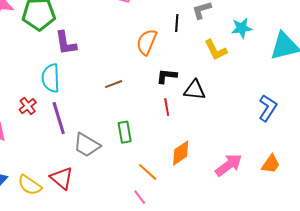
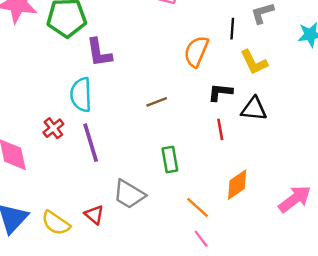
yellow L-shape: (216, 50) -> (254, 62), moved
gray trapezoid: (87, 145) -> (129, 194), moved
red triangle: (62, 178) -> (94, 215), size x0.7
pink line: (140, 197) -> (201, 239), moved

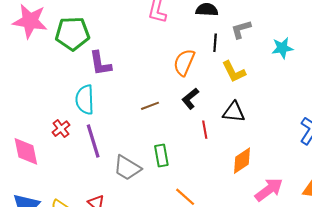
black L-shape: (220, 92) -> (190, 99), moved, turned -45
orange diamond: (237, 185) -> (242, 161), moved
gray trapezoid: (129, 194) -> (127, 168), moved

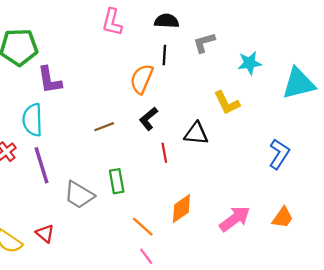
black line: (215, 43) -> (164, 55), moved
yellow L-shape: (234, 72) -> (227, 103), moved
orange diamond: (242, 161) -> (181, 208), moved

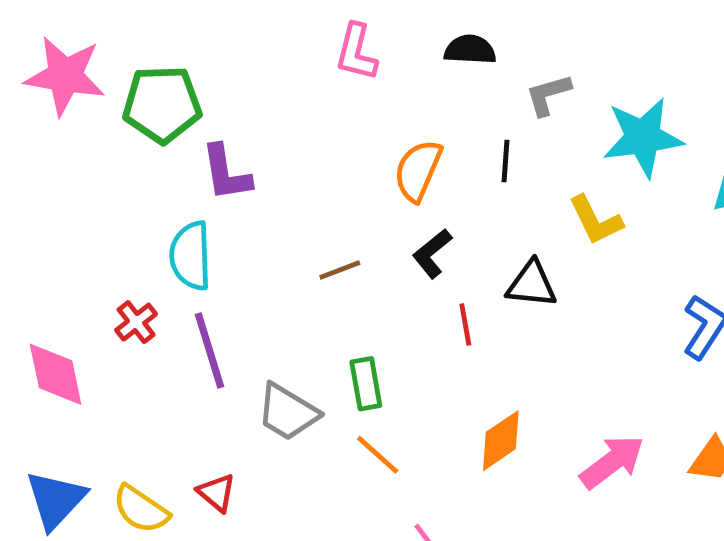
black line: (164, 55) -> (506, 161), moved
cyan star: (250, 63) -> (643, 137), size x1.6
orange line: (143, 227) -> (378, 455), moved

